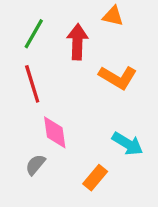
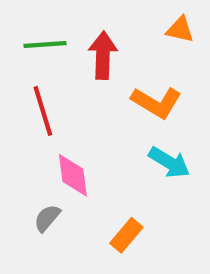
orange triangle: (113, 16) -> (180, 30), moved
green line: (34, 34) -> (45, 45), turned 56
cyan arrow: (127, 144) -> (169, 162), moved

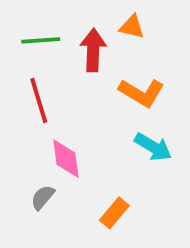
orange triangle: (180, 30) -> (132, 27), moved

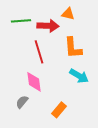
red arrow: (93, 50) -> (48, 26), turned 90
orange L-shape: (142, 93) -> (73, 48), turned 55
red line: (39, 100) -> (39, 52), moved

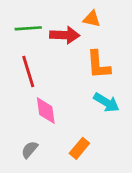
red line: (39, 52) -> (28, 71), moved
gray semicircle: (22, 102) -> (30, 150), moved

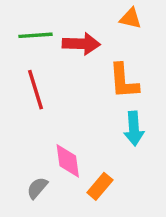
orange triangle: (92, 19) -> (130, 18), moved
cyan arrow: (106, 102) -> (134, 129), turned 55
pink diamond: (46, 111) -> (68, 161), moved

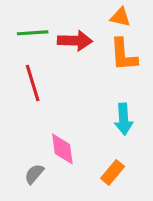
orange L-shape: (124, 81) -> (124, 55), moved
orange rectangle: (100, 186) -> (113, 172), moved

